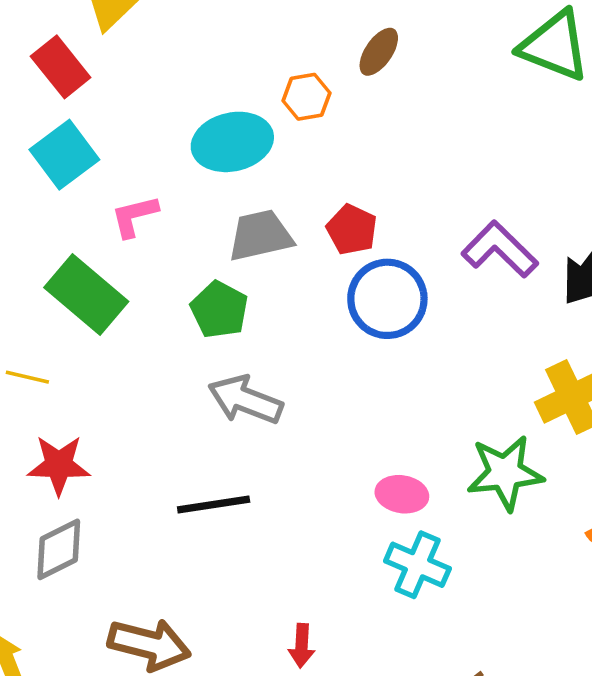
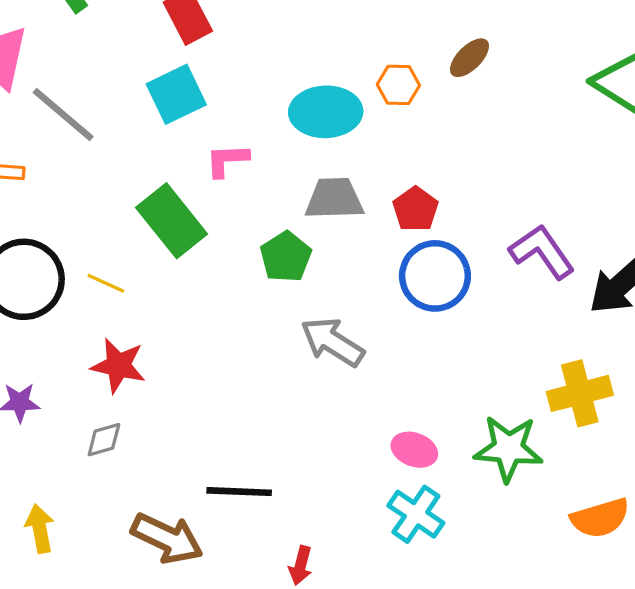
gray arrow: (245, 400) -> (332, 342), moved
black line: (214, 505) -> (239, 492), moved
gray diamond: (59, 549) -> (104, 440), size x0.7

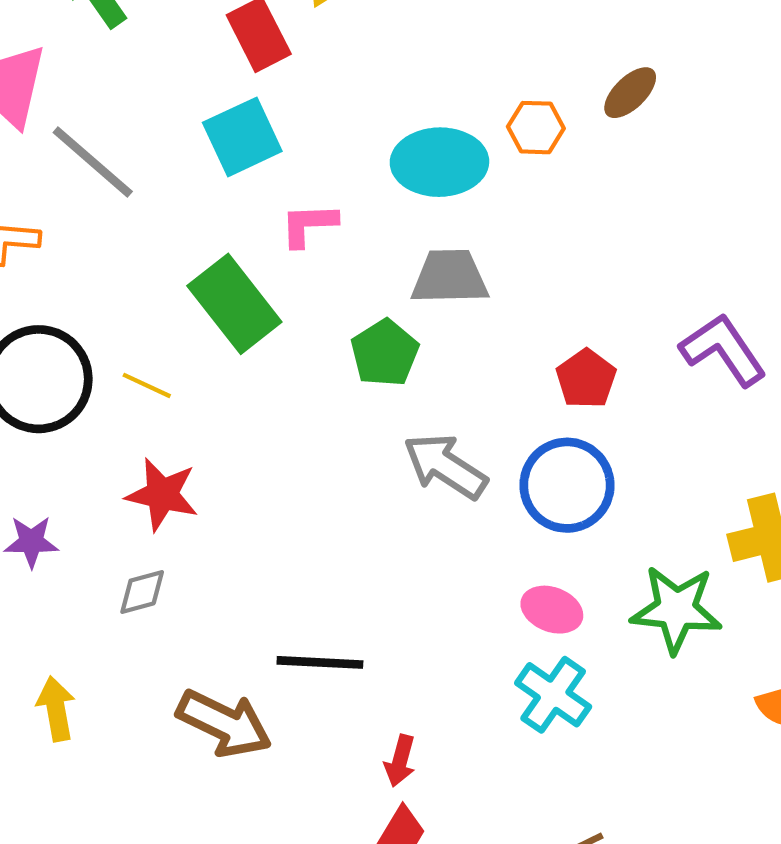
red pentagon: (415, 209) -> (586, 379), moved
blue circle: (435, 276) -> (567, 485), moved

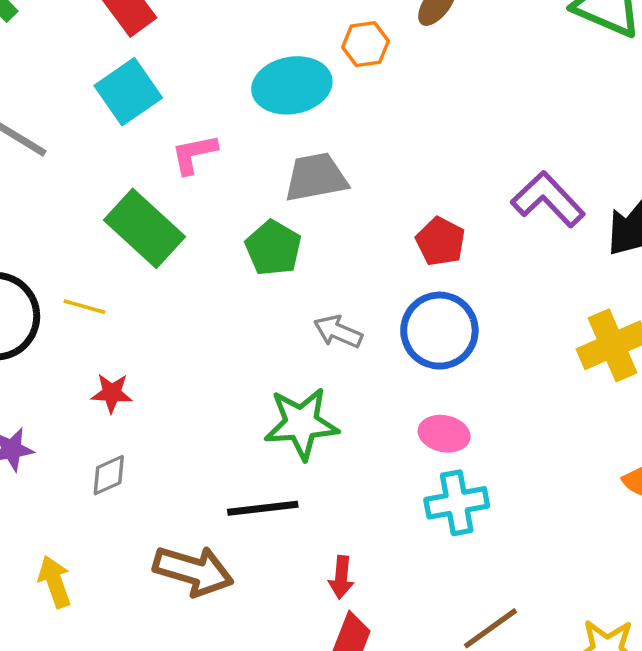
gray arrow: (445, 466) -> (338, 332), size x0.7
red star: (162, 494) -> (112, 393), size x0.7
green star: (676, 609) -> (301, 423), moved
cyan cross: (553, 695) -> (457, 503), turned -36

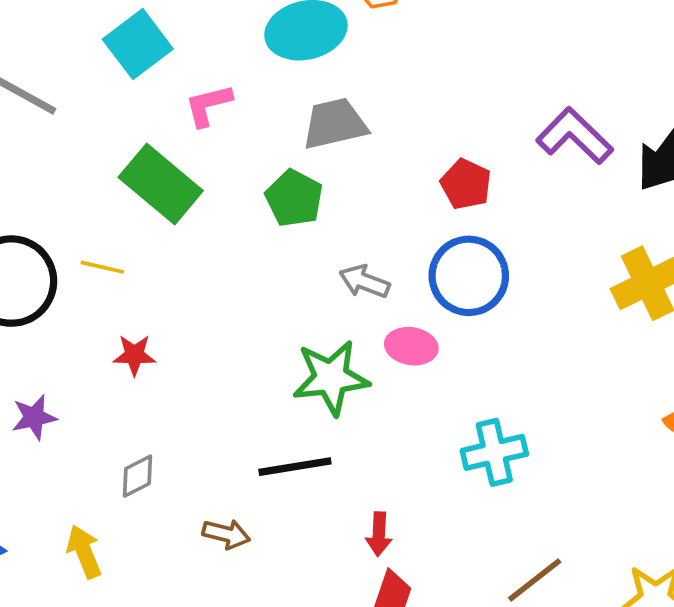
pink ellipse: (444, 434) -> (411, 346), moved
gray diamond: (109, 475) -> (138, 476), moved
brown arrow: (193, 571) -> (226, 534), size x0.6

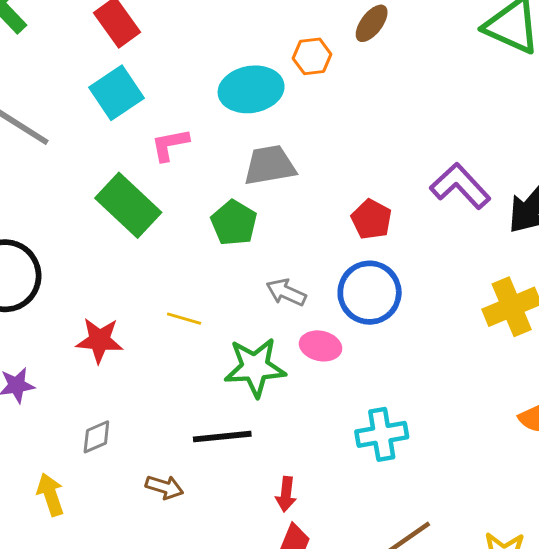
yellow line: (102, 267) -> (184, 319), moved
red star: (134, 355) -> (99, 340), size x1.4

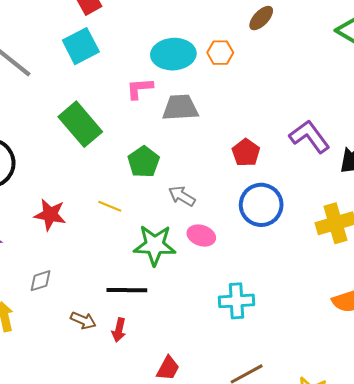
orange hexagon: (312, 56) -> (220, 53), moved
pink L-shape: (170, 145) -> (140, 88), moved
green pentagon: (234, 223) -> (144, 162), moved
blue circle: (370, 293) -> (261, 205), moved
red arrow: (286, 494) -> (119, 330), moved

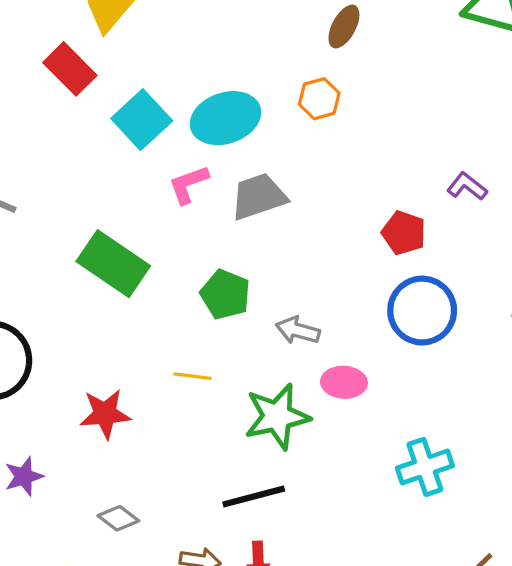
cyan square: (81, 46) -> (142, 120), moved
orange hexagon: (220, 53) -> (319, 99), moved
purple L-shape: (309, 136) -> (467, 186), size x0.6
red pentagon: (246, 153) -> (404, 233), moved
gray diamond: (41, 281) -> (118, 518), turned 70

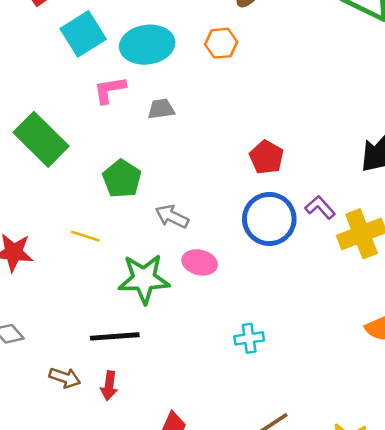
purple L-shape: (467, 186) -> (320, 207), moved
gray trapezoid: (258, 197) -> (161, 109), size x0.6
cyan cross: (425, 467) -> (249, 338), size x0.7

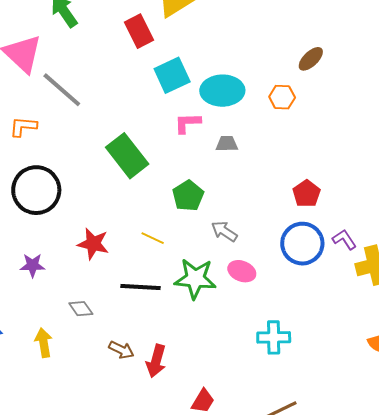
black line: (115, 336) -> (141, 287), moved
cyan cross: (249, 338) -> (274, 337), size x1.4
red arrow: (109, 386) -> (156, 361), size x1.4

